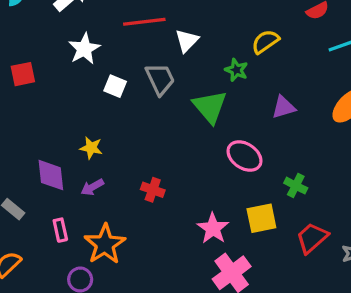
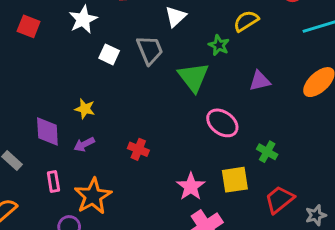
red square: (23, 74) -> (29, 26), moved, turned 30

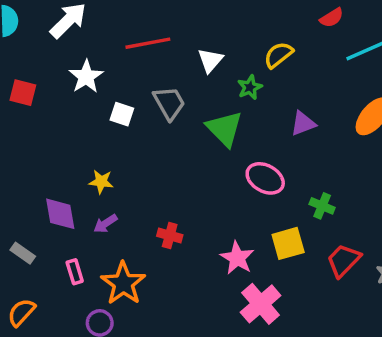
white triangle: (176, 17) -> (210, 60), moved
green star: (219, 45) -> (250, 87), turned 30
red cross: (138, 149) -> (170, 236), moved

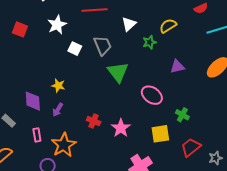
green triangle: (224, 129) -> (118, 72), moved
purple arrow: (105, 224) -> (58, 110), turned -32
pink star: (237, 258) -> (121, 128), moved

